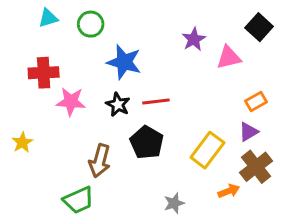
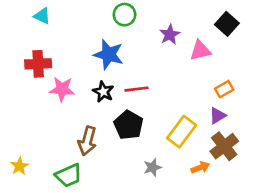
cyan triangle: (48, 18) -> (42, 16), turned 42
green circle: (91, 24) -> (125, 15), moved
yellow star: (22, 142) -> (19, 166), moved
gray star: (174, 203) -> (152, 167), moved

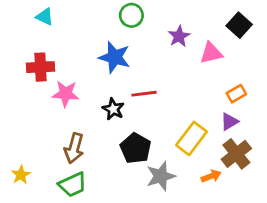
black star: (103, 92) -> (113, 109), moved
black pentagon: (128, 125) -> (136, 148), moved
brown arrow: (87, 141) -> (74, 148), moved
gray star: (152, 167) -> (161, 176), size x1.5

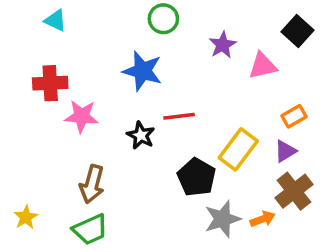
yellow rectangle: (192, 138) -> (238, 149), moved
black pentagon: (136, 148) -> (196, 177), moved
gray star: (161, 176) -> (223, 219), moved

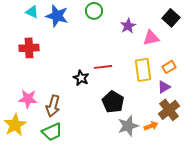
blue star: (142, 71) -> (57, 16), moved
pink star: (82, 116) -> (28, 99), moved
yellow rectangle: (238, 149) -> (143, 70), moved, turned -45
yellow star: (26, 217) -> (15, 125), size x1.6

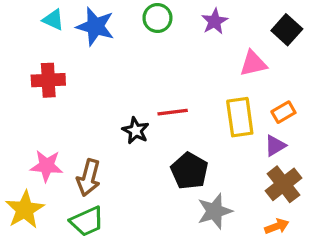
purple star: (128, 26) -> (215, 21), moved
orange arrow: (151, 126) -> (277, 226), moved

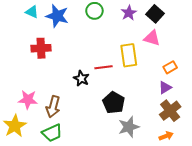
black square: (287, 30) -> (155, 14), moved
pink triangle: (253, 63) -> (152, 38), turned 30
red cross: (48, 80) -> (41, 48), moved
yellow rectangle: (240, 117) -> (129, 55), moved

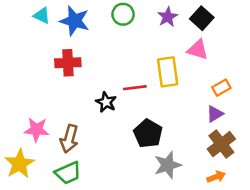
red cross: (41, 48) -> (68, 63), moved

